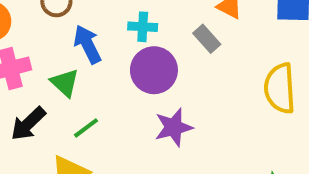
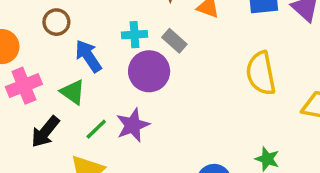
gray rectangle: (207, 39) -> (174, 41), moved
purple star: (174, 127) -> (133, 125), moved

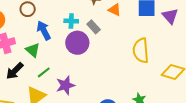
purple star: (133, 125) -> (65, 85), moved

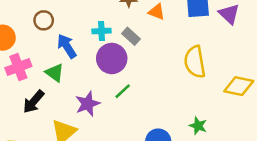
green line: (44, 72) -> (123, 91), moved
purple star: (65, 85) -> (88, 104), moved

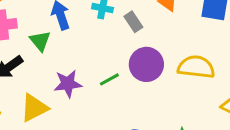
purple circle: (112, 59) -> (146, 64), moved
yellow semicircle: (195, 62) -> (196, 67), turned 92

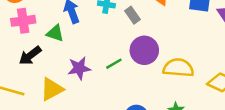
green triangle: (40, 41) -> (55, 33), turned -30
yellow semicircle: (196, 67) -> (178, 68), moved

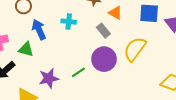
gray rectangle: (133, 15) -> (103, 31), moved
yellow semicircle: (178, 68) -> (135, 49), moved, turned -55

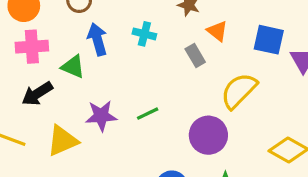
purple circle: (104, 59) -> (208, 135), moved

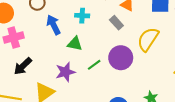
green triangle: (73, 67) -> (75, 44), moved
purple circle: (208, 135) -> (121, 58), moved

